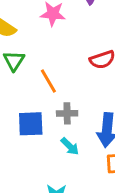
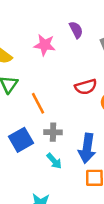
blue square: (31, 124) -> (21, 140), turned -30

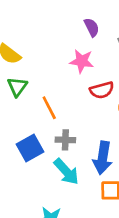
pink star: (45, 45) -> (82, 61), moved
cyan arrow: (54, 161) -> (66, 172), size x1.5

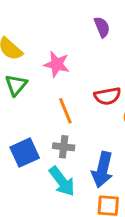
pink star: (82, 61) -> (57, 64), moved
orange line: (49, 108) -> (65, 111), moved

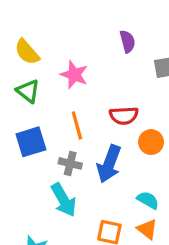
green triangle: (16, 85) -> (28, 91), turned -40
blue square: (25, 153) -> (31, 142), moved
blue arrow: (102, 170) -> (109, 164), moved

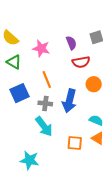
purple semicircle: (127, 41) -> (71, 43), moved
red semicircle: (124, 116) -> (81, 62), moved

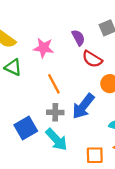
red semicircle: (81, 62) -> (92, 59), turned 48
blue square: (20, 93) -> (26, 128), moved
blue arrow: (69, 101) -> (83, 106), turned 30

